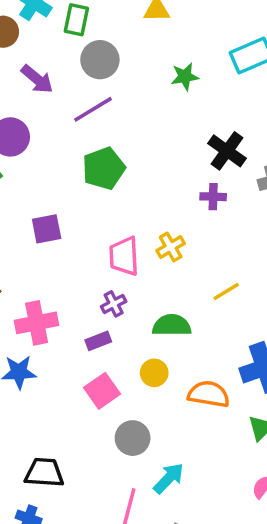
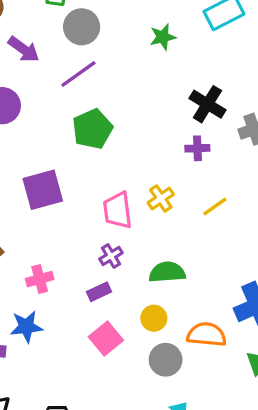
purple square: (47, 229) -> (43, 190), size x1.4
yellow line: (226, 291) -> (215, 206), moved
pink cross: (37, 323) -> (40, 279), size x0.7
gray circle: (133, 438) -> (166, 360), moved

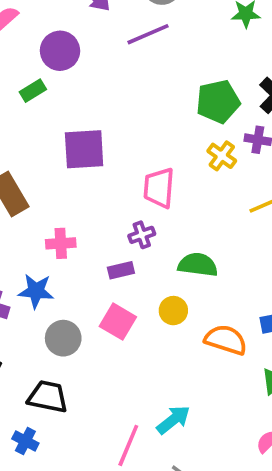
green pentagon: (92, 129) -> (218, 102), moved
yellow cross: (161, 198) -> (222, 156), moved, turned -32
pink square: (106, 339) -> (118, 322), turned -32
gray circle: (166, 360) -> (63, 338), moved

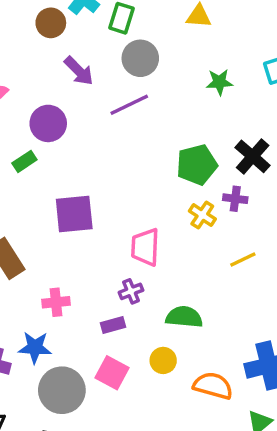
gray circle: (63, 338) -> (62, 390), size x1.4

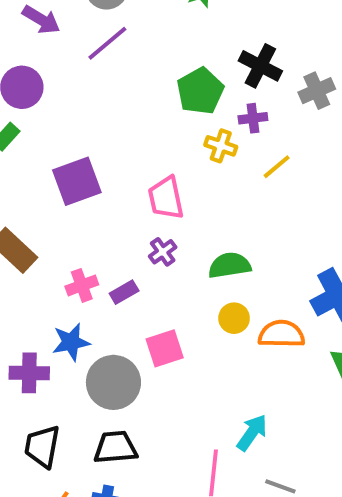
yellow line: (243, 260) -> (277, 167), moved
purple rectangle: (113, 325) -> (124, 292), moved
yellow circle: (163, 360) -> (234, 318), moved
pink square: (112, 373) -> (165, 348), turned -32

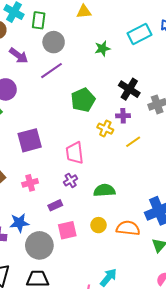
green pentagon: (200, 91) -> (83, 100), moved
pink cross: (82, 285) -> (30, 183), moved
purple rectangle: (124, 292) -> (55, 205), moved
yellow circle: (234, 318) -> (98, 225), moved

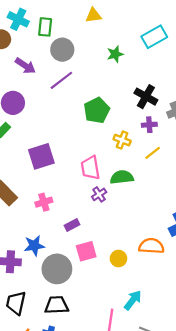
purple cross: (123, 116) -> (149, 125), moved
purple cross: (71, 180) -> (99, 194), moved
green semicircle: (104, 190) -> (122, 177), moved
yellow circle: (98, 225) -> (118, 259), moved

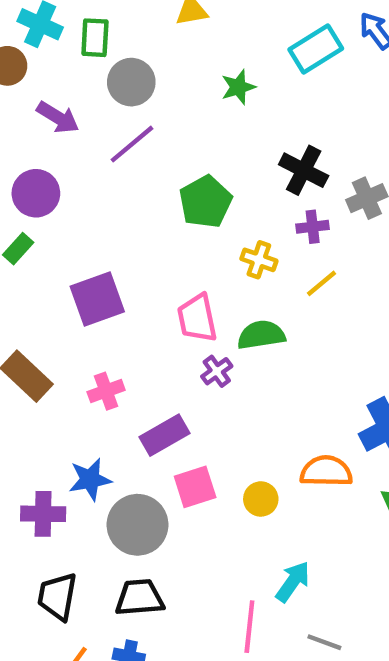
purple rectangle: (72, 225) -> (164, 435), size x1.5

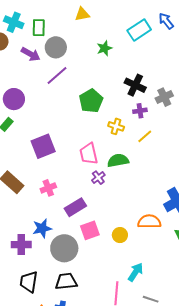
purple arrow: (58, 117) -> (31, 54), moved

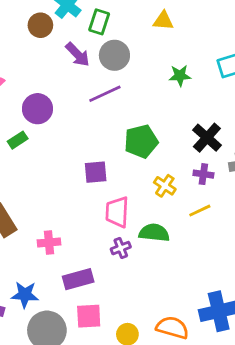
purple square: (43, 146) -> (96, 172), moved, size x0.7

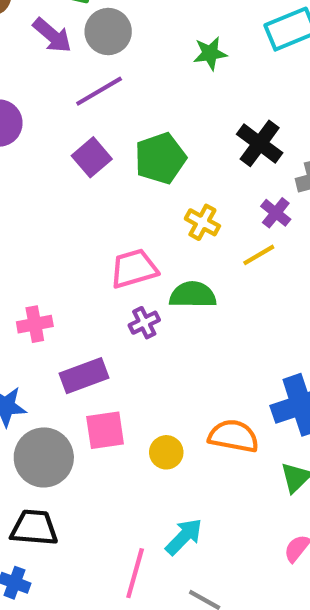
purple square: (96, 172) -> (92, 157), moved, turned -30
purple cross: (203, 174) -> (276, 213), moved, turned 36
pink trapezoid: (117, 212) -> (134, 269), turned 76

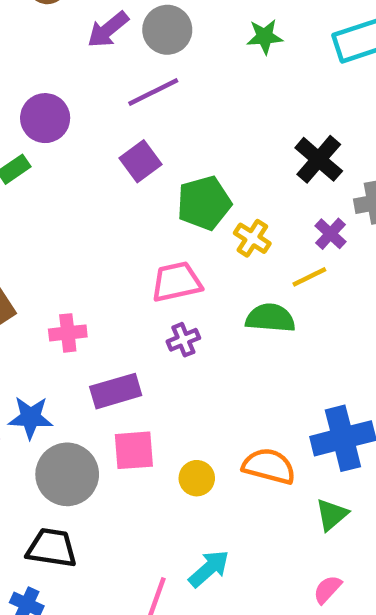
purple arrow: (52, 35) -> (108, 30), turned 96
green star: (210, 53) -> (265, 37), moved
green pentagon: (160, 158) -> (204, 203), moved
green semicircle: (193, 295) -> (270, 318), moved

